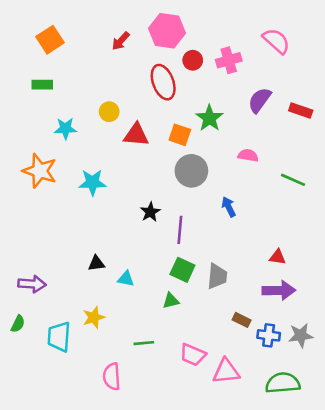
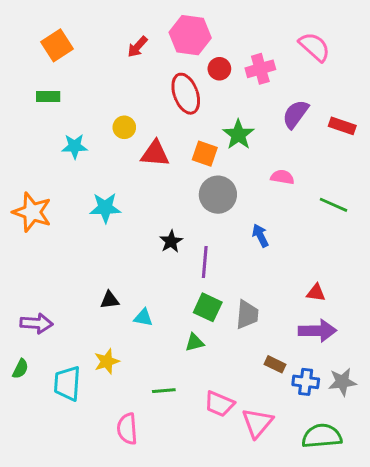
orange star: (40, 171) -> (32, 212), moved
pink triangle: (226, 371) -> (257, 423), turned -44

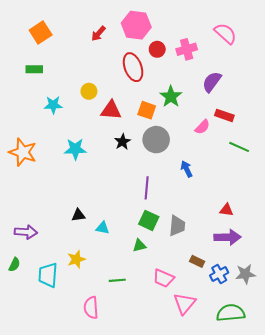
red rectangle: (342, 126) -> (224, 115), moved
pink semicircle: (282, 177) -> (202, 127), turned 126
black star: (171, 241) -> (123, 142), moved
blue cross: (306, 382) -> (219, 274), turned -36
pink trapezoid: (219, 404) -> (163, 278), moved

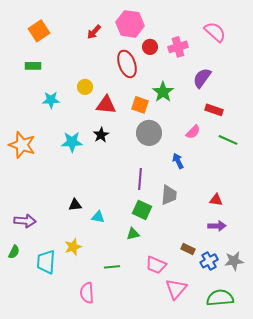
pink semicircle: (202, 127) -> (193, 132), moved
black star: (123, 142) -> (101, 135), moved
gray trapezoid: (177, 226) -> (169, 195), moved
purple arrow: (228, 237) -> (217, 226), size x0.7

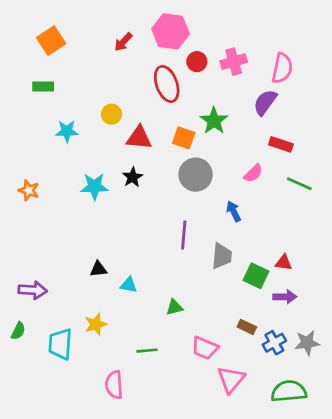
pink semicircle: (215, 32) -> (282, 68), moved, turned 60
orange star: (22, 145) -> (29, 190), size x0.6
green square: (142, 210) -> (256, 276), moved

